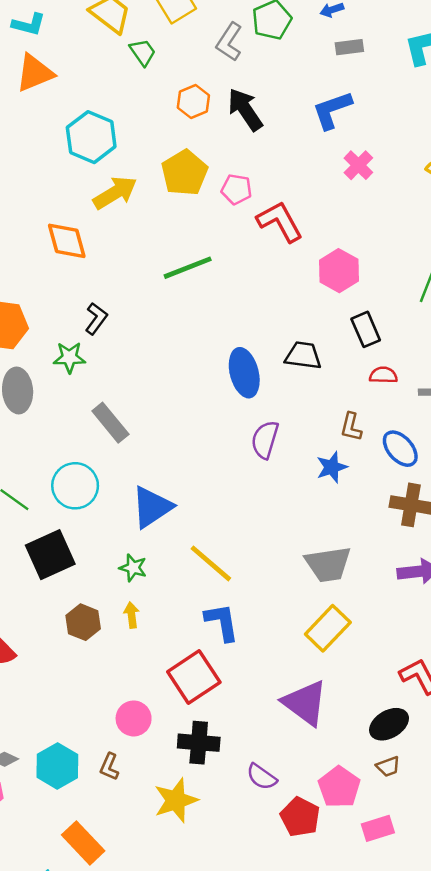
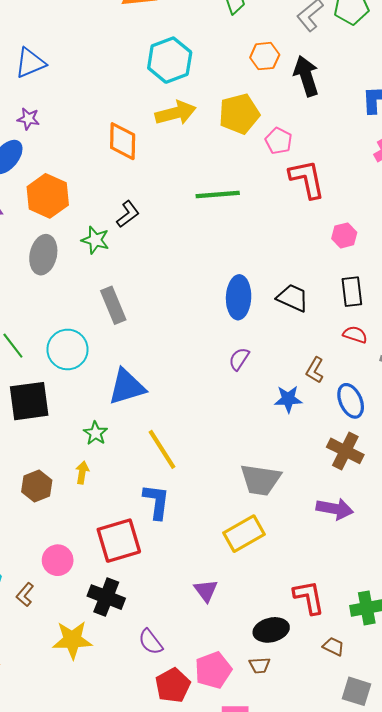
pink hexagon: (339, 271) -> (344, 235), size x0.7
purple semicircle: (265, 440) -> (239, 359), size x0.7
brown hexagon: (83, 622) -> (37, 486), moved
purple triangle: (305, 703) -> (206, 591), size x0.6

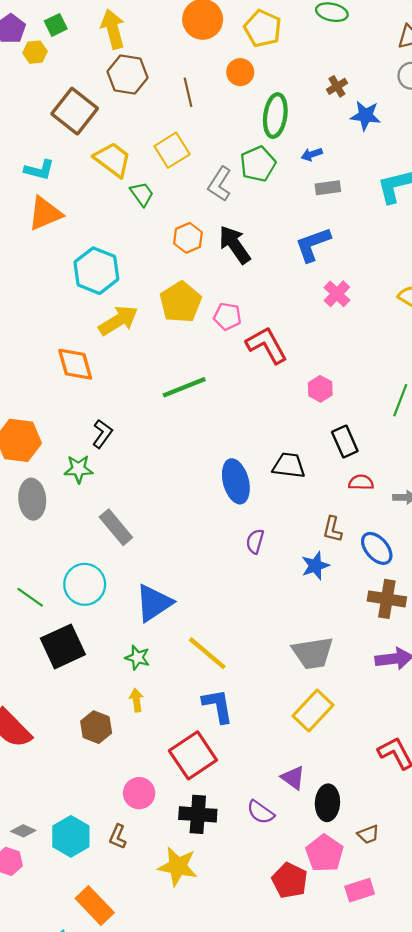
black ellipse: (271, 630) -> (327, 803), moved, turned -56
yellow star: (72, 640) -> (178, 866), turned 30
purple semicircle: (151, 642) -> (260, 812), moved

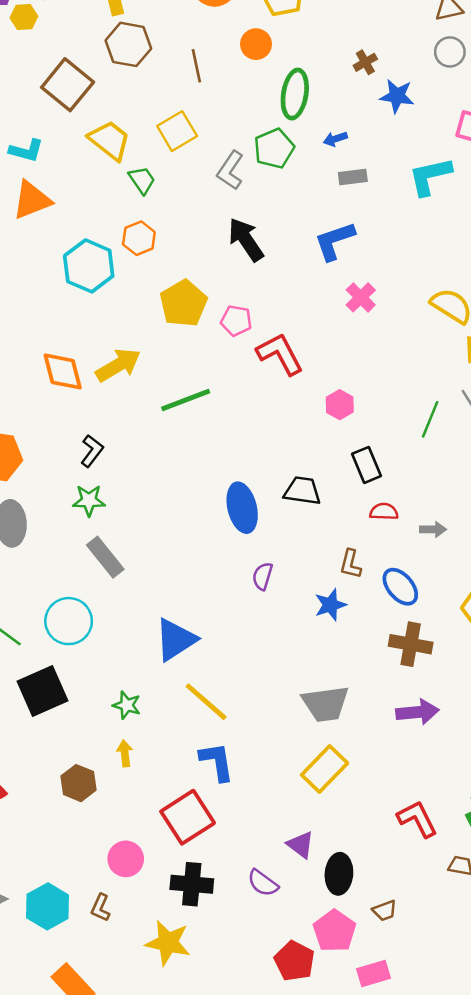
orange hexagon: (188, 238) -> (139, 238), moved
yellow arrow: (118, 320) -> (118, 365), moved
green star: (79, 469) -> (89, 500), moved
blue triangle: (154, 603) -> (175, 640), moved

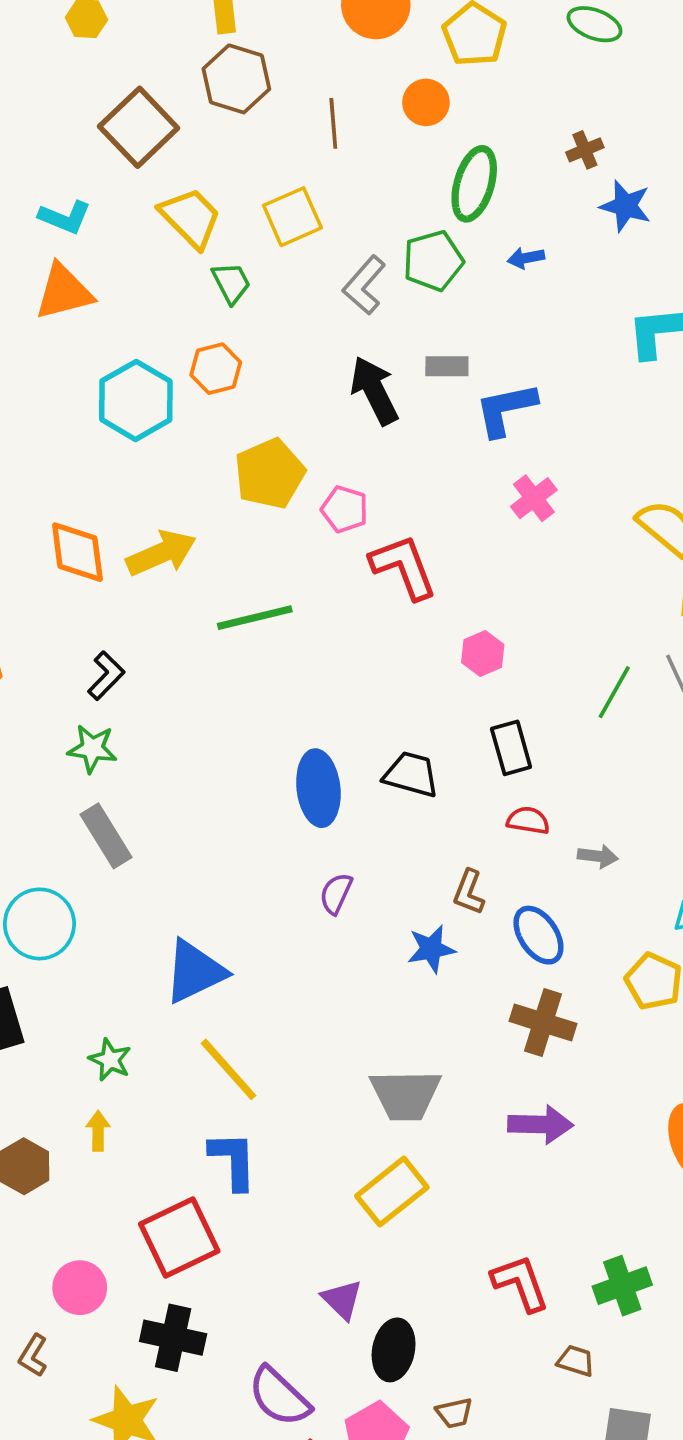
gray rectangle: (353, 177) -> (447, 366), moved
purple semicircle: (263, 883) -> (279, 1397), moved, size x1.4

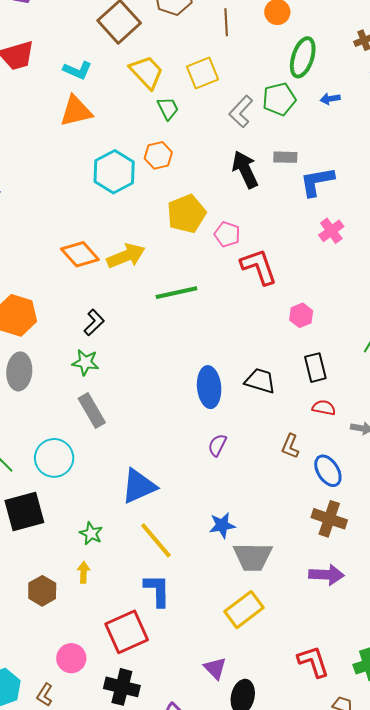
orange diamond: (77, 552) -> (80, 254), turned -36
blue star: (431, 949) -> (222, 525), moved

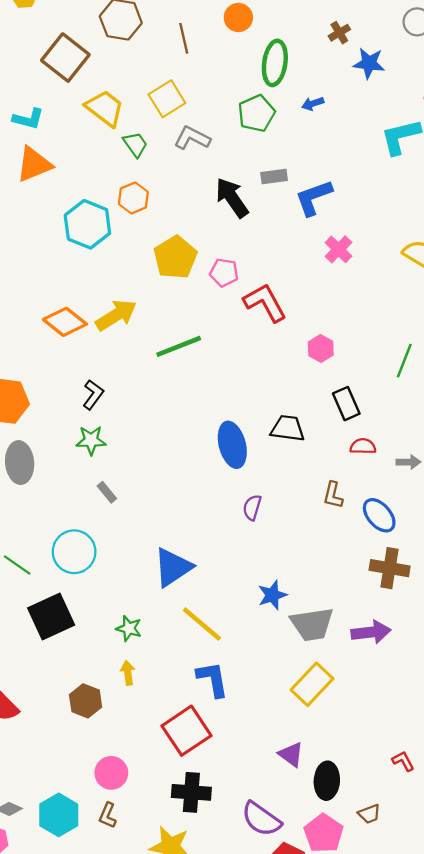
gray L-shape: (241, 112) -> (192, 138), moved, turned 84
gray rectangle: (92, 410) -> (107, 492), size x0.6
purple arrow: (326, 575) -> (371, 632), moved
pink circle: (71, 658) -> (111, 773), moved
red L-shape: (313, 662) -> (403, 761), moved, size x0.6

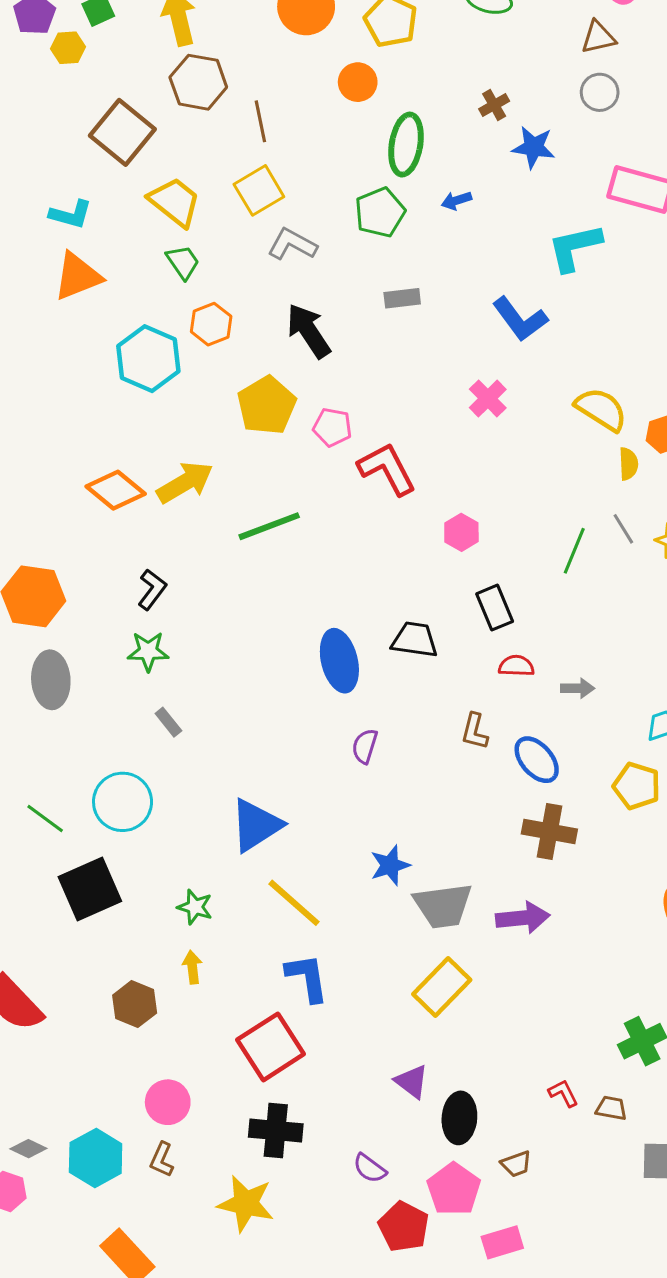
brown line: (184, 38) -> (260, 121), moved
green trapezoid: (135, 144) -> (183, 262), moved
black arrow: (232, 198) -> (309, 331), moved
blue L-shape: (314, 198) -> (520, 319), moved, turned -108
purple semicircle: (261, 819) -> (370, 1168), size x0.6

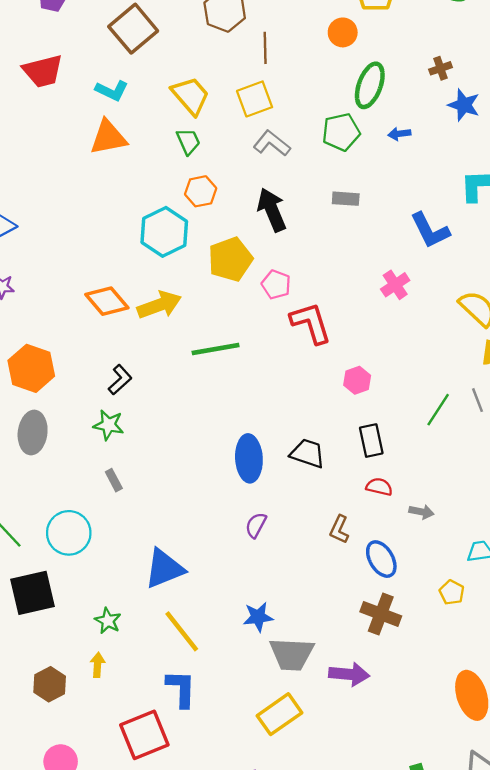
brown square: (122, 132) -> (133, 29), moved
cyan hexagon: (148, 359) -> (164, 232), moved
yellow pentagon: (637, 786) -> (452, 592), size x0.7

